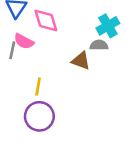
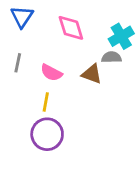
pink diamond: (46, 21) -> (71, 28), moved
pink semicircle: (24, 41) -> (51, 73), moved

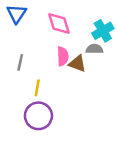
gray line: (18, 63) -> (20, 62), moved
pink semicircle: (51, 73) -> (63, 56), moved, turned -120

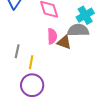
gray semicircle: (94, 49) -> (78, 30), size x1.5
gray line: (20, 62) -> (17, 51), moved

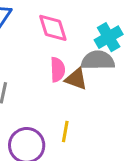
yellow line: (31, 62) -> (65, 131), moved

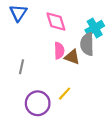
gray semicircle: (98, 60) -> (87, 44), turned -90
yellow line: (65, 131) -> (65, 94), turned 32

